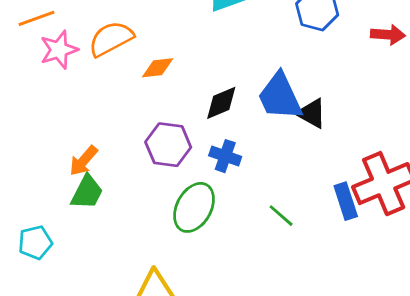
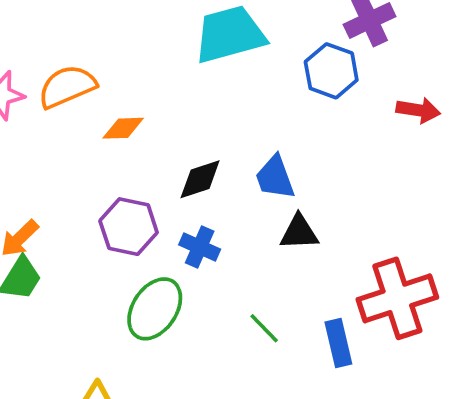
blue trapezoid: (280, 97) -> (275, 177), size x0.7
black triangle: (312, 113) -> (299, 232), moved, turned -36
blue rectangle: (346, 201) -> (338, 343), moved

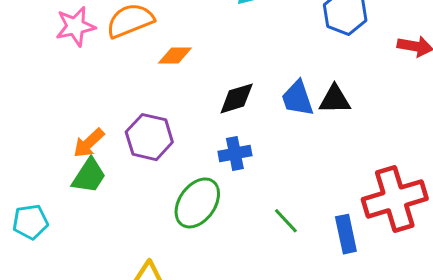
purple hexagon: (129, 227) -> (149, 137), moved
black triangle: (299, 232) -> (335, 99), moved
blue cross: (200, 247) -> (235, 154), turned -36

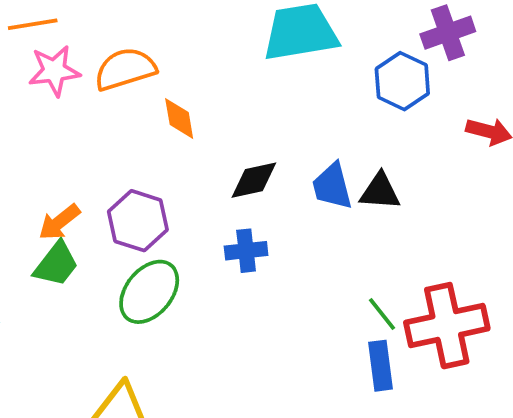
orange diamond: (175, 56) -> (179, 119), turned 76
green ellipse: (197, 203) -> (149, 292), moved
green line: (286, 221) -> (382, 314), moved

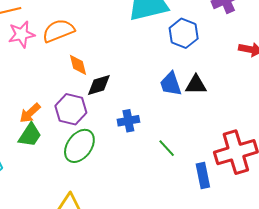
blue hexagon: (402, 81) -> (184, 33), moved
orange diamond: (179, 119) -> (78, 65), moved
black diamond: (254, 180) -> (99, 85), moved
green line: (382, 314) -> (167, 148), moved

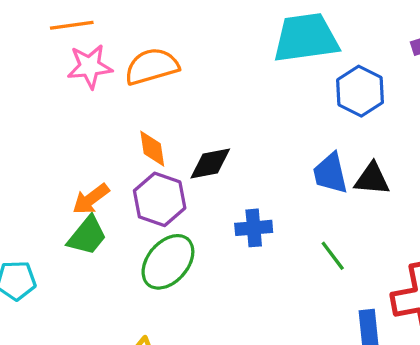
orange diamond: (78, 65) -> (152, 149), moved
green line: (167, 148) -> (333, 256), moved

